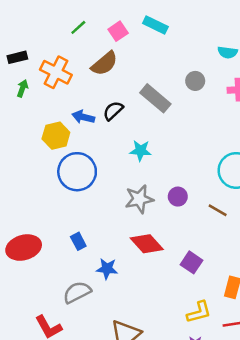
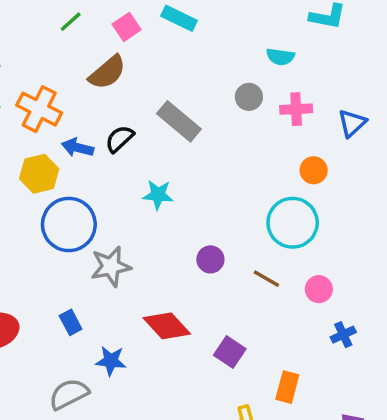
orange cross: (56, 72) -> (39, 109), moved
gray circle: (195, 81) -> (249, 97), moved
gray star: (139, 199) -> (111, 266), moved

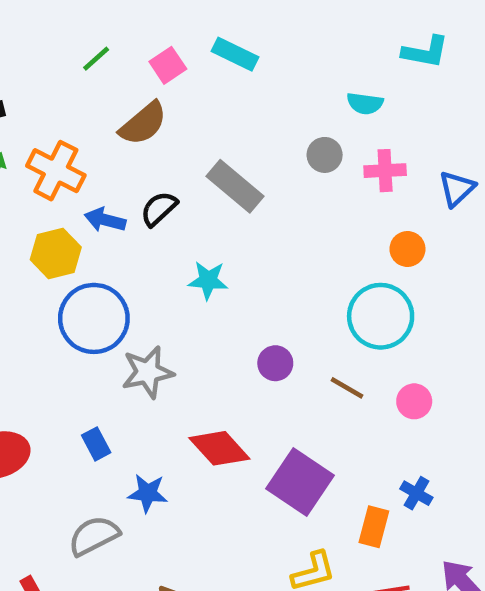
blue cross: (343, 335) -> (416, 493), moved, turned -35
purple square: (230, 352) -> (300, 482), size x1.6

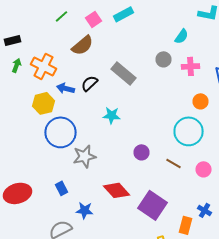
cyan rectangle: (235, 54) -> (124, 14), turned -54
cyan semicircle: (365, 103) -> (182, 36), turned -63

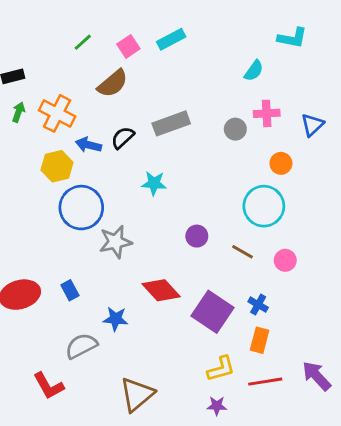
gray circle: (164, 59) -> (235, 129), moved
gray rectangle: (124, 73) -> (171, 123), turned -60
blue rectangle: (62, 188) -> (70, 290), moved
blue cross: (204, 210) -> (258, 305), moved

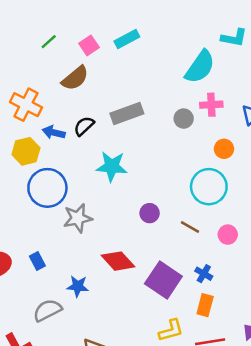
cyan semicircle: (254, 71) -> (200, 67), size x1.8
cyan star: (154, 183) -> (112, 166), size x1.4

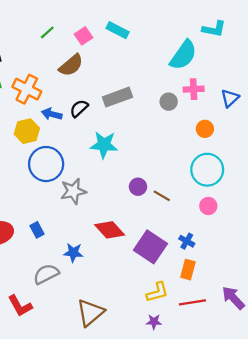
cyan rectangle: (127, 39) -> (118, 30), turned 55
cyan circle: (209, 187) -> (207, 170), moved
brown line: (190, 227) -> (162, 196), moved

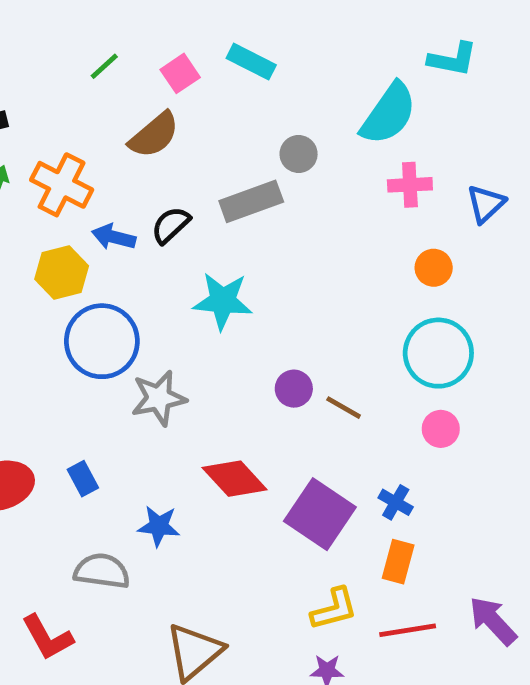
gray circle: (169, 102) -> (299, 154), moved
gray semicircle: (46, 274) -> (102, 571), turned 35

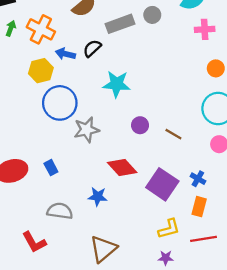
gray rectangle: (251, 201) -> (120, 24), moved
purple circle: (294, 389) -> (140, 125), moved
blue star: (159, 526) -> (98, 197), moved

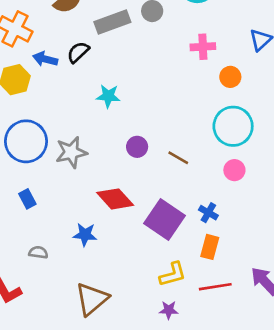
pink cross: (205, 29) -> (203, 47), moved
cyan star: (117, 84) -> (108, 96), size x0.7
blue circle: (60, 103) -> (26, 141), moved
gray semicircle: (60, 211) -> (38, 252), size x0.6

